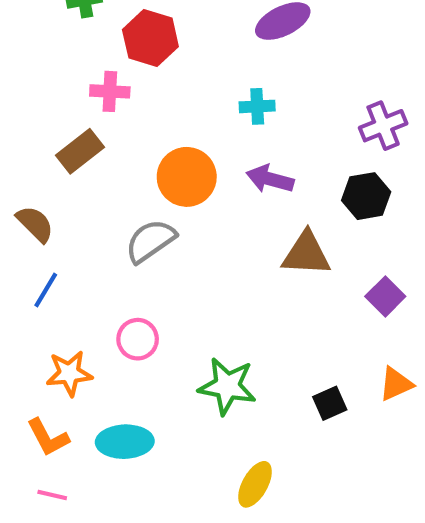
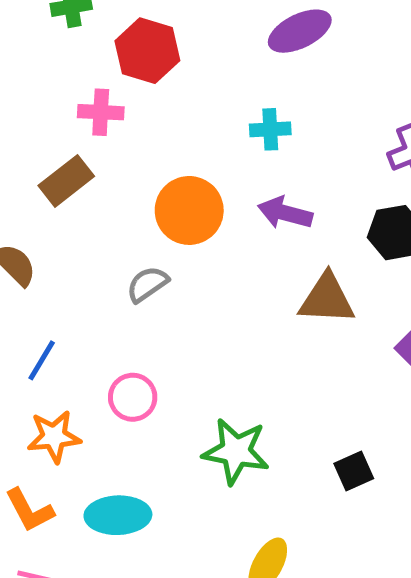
gray semicircle: (150, 241) -> (147, 284), size x0.7
blue line: (46, 290) -> (42, 360), moved

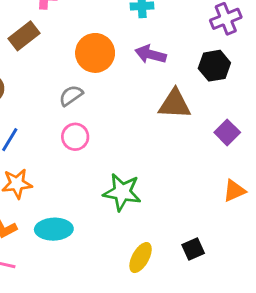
pink circle: (133, 397) -> (75, 137), moved
black square: (354, 471) -> (193, 249), moved

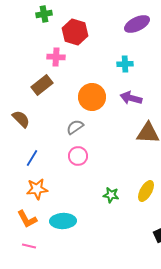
green star: (122, 192) -> (111, 195), size x0.6
yellow ellipse: (141, 258) -> (146, 191), moved

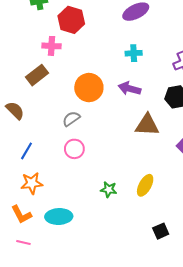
cyan cross: (125, 64) -> (134, 53), moved

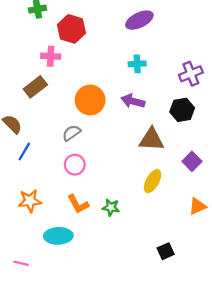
blue line: (27, 151) -> (24, 152), moved
yellow ellipse: (145, 185) -> (153, 181), moved
orange L-shape: (21, 214) -> (78, 204), moved

